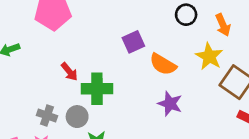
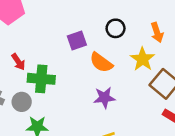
black circle: (186, 15) -> (116, 28), moved
purple star: (170, 104) -> (104, 98), turned -30

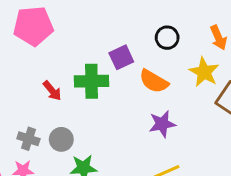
green cross: (41, 79) -> (91, 81), moved

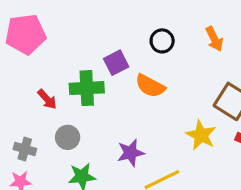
yellow star: (204, 72) -> (201, 135), moved
purple star: (162, 124) -> (131, 153), moved
gray circle: (61, 139) -> (68, 137), moved

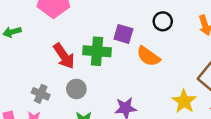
purple square: (116, 63) -> (123, 34), turned 36
red arrow: (47, 99) -> (64, 56), size x1.5

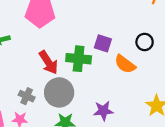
black circle: (163, 21) -> (145, 42), moved
gray circle: (76, 89) -> (59, 92), size x1.6

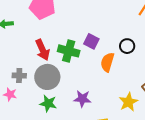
orange semicircle: (125, 64) -> (107, 62), turned 60
gray cross: (27, 96) -> (19, 76), turned -32

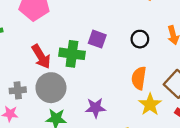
orange semicircle: (107, 62) -> (139, 78), moved

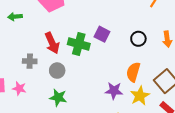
gray circle: (51, 88) -> (57, 71), size x0.6
gray cross: (18, 90) -> (30, 61), moved
purple star: (95, 108) -> (114, 91), moved

